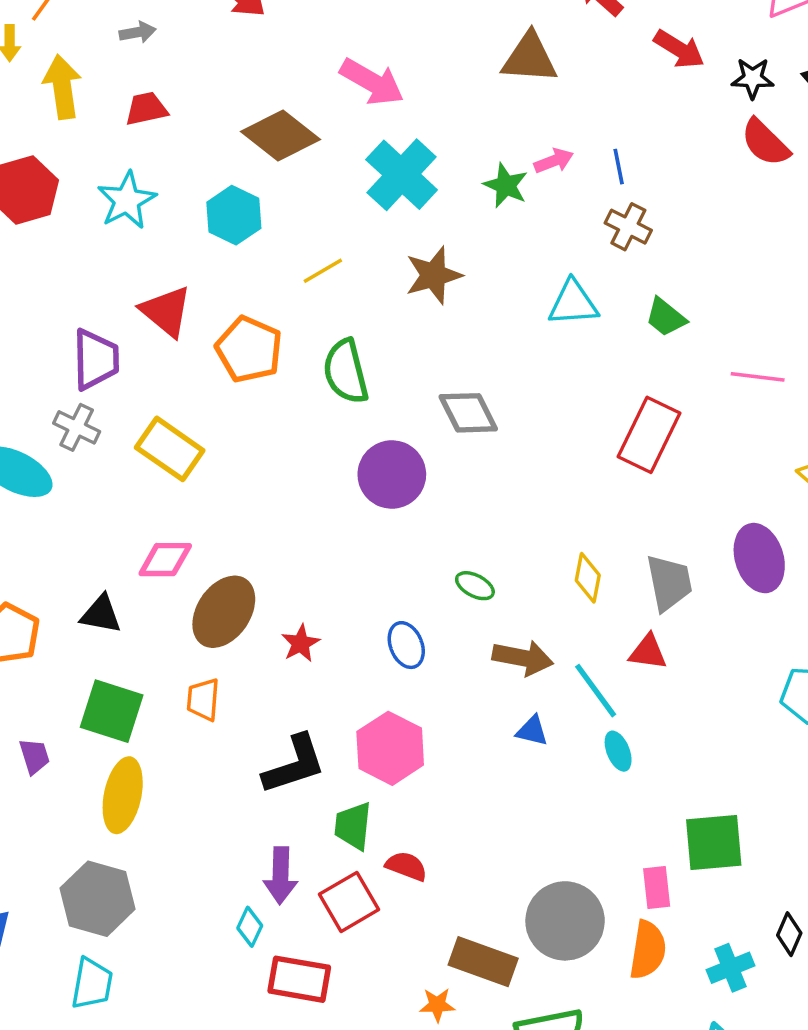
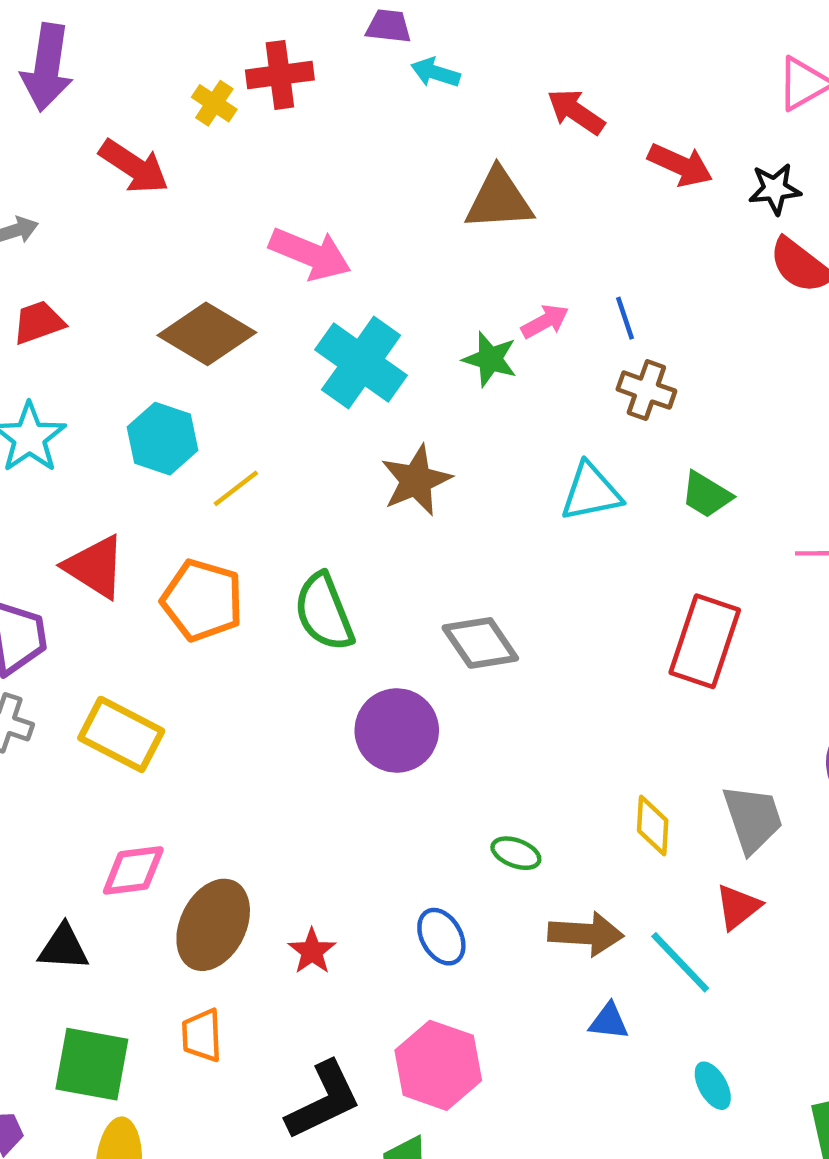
yellow line: (323, 271) -> (236, 488), moved
red triangle: (648, 652) -> (738, 907), turned -39
cyan ellipse: (618, 751) -> (713, 1086), moved

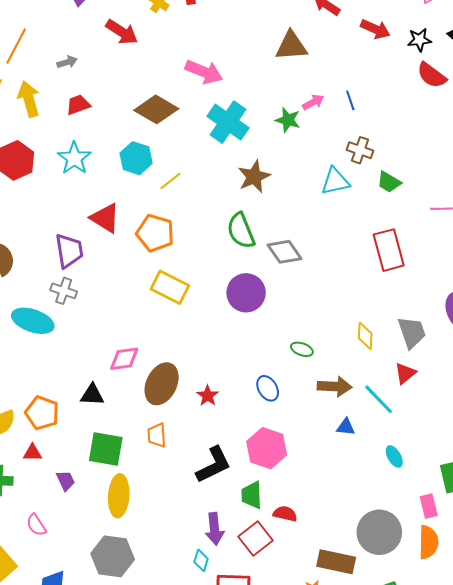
brown cross: (646, 390) -> (360, 150), moved
green semicircle: (324, 612) -> (241, 231), moved
red rectangle: (705, 641) -> (389, 250), turned -33
yellow rectangle: (121, 734) -> (170, 287), moved

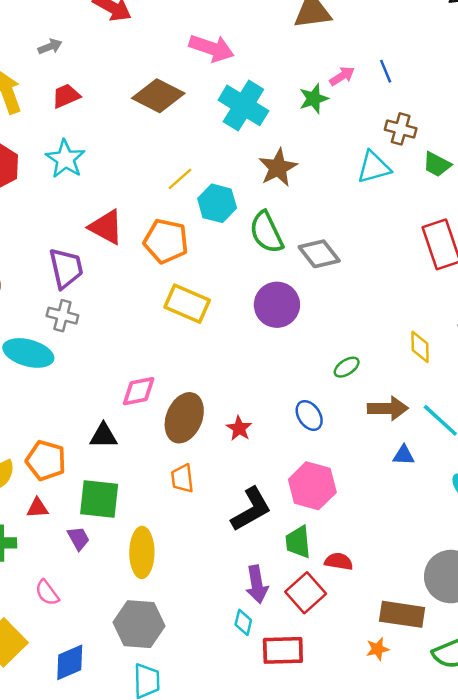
green star: (288, 120) -> (314, 99), turned -30
cyan hexagon: (136, 158) -> (217, 203), moved
green ellipse: (302, 349) -> (347, 367), turned -50
green square: (106, 449) -> (99, 499), moved

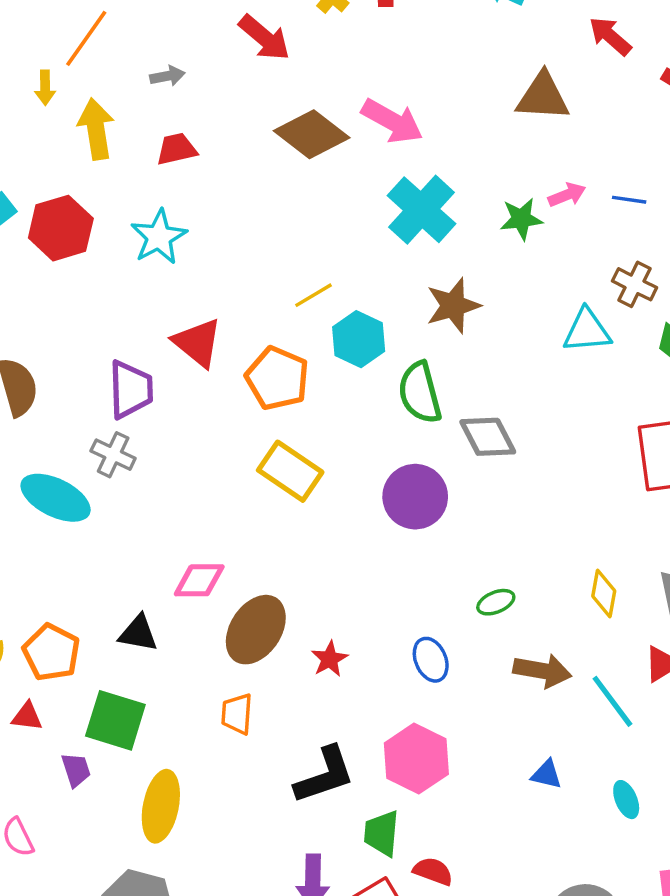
blue line: (386, 71) -> (629, 200), turned -70
brown diamond: (158, 96) -> (312, 134), moved
blue triangle: (404, 455) -> (546, 774), moved

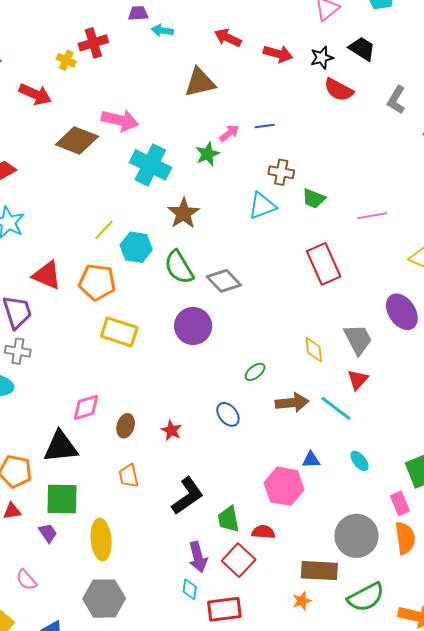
brown ellipse: (256, 630) -> (126, 426), size x0.6
black triangle: (138, 633) -> (61, 447), size x1.5
pink hexagon: (416, 759) -> (284, 486), moved

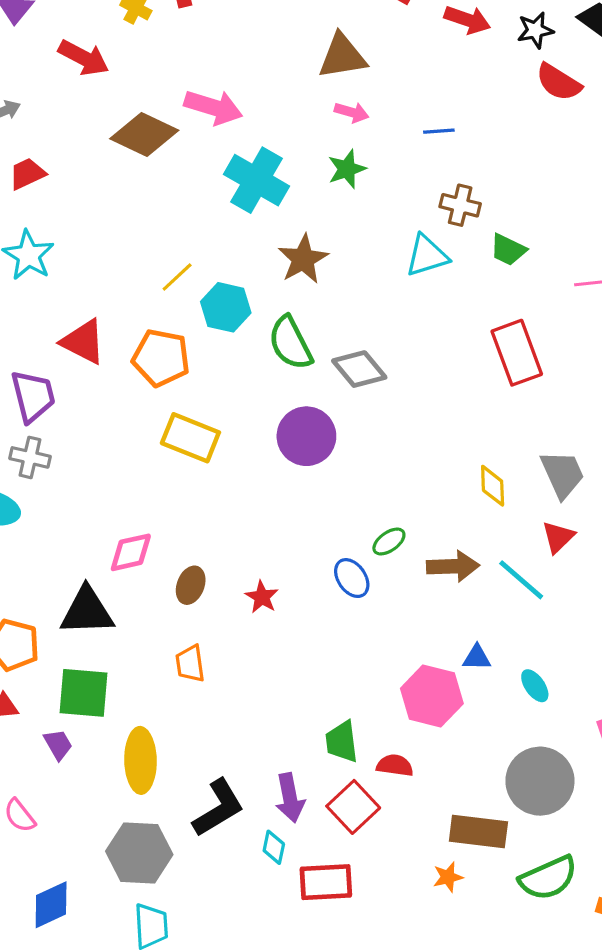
pink arrow: (229, 133) -> (352, 112), moved, turned 50
green ellipse: (255, 372) -> (389, 542), moved
cyan ellipse: (360, 461) -> (535, 686), moved
black L-shape: (187, 496) -> (218, 808), moved

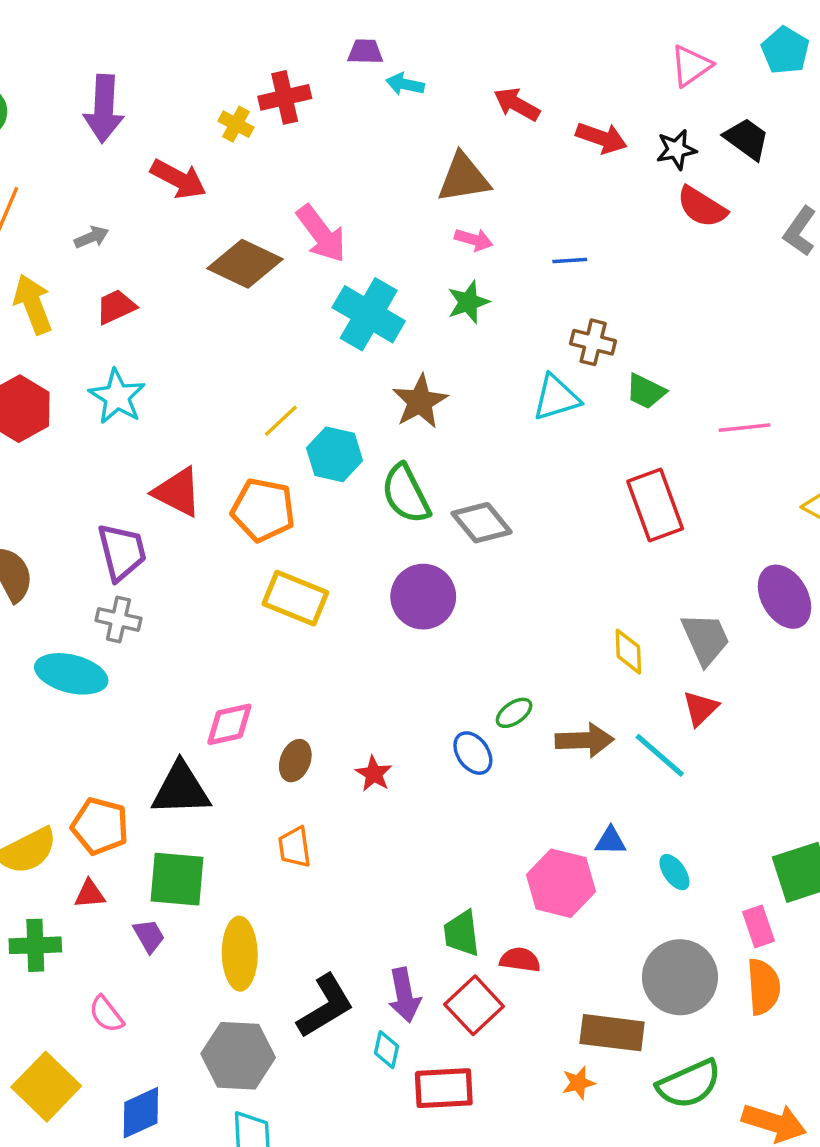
pink arrow: (213, 107) -> (321, 234), turned 36

